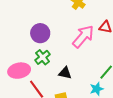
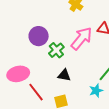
green cross: (43, 57) -> (56, 50), moved

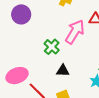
purple circle: (39, 36) -> (21, 14), moved

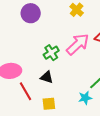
black triangle: (63, 71) -> (47, 77), moved

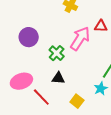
purple circle: (31, 13) -> (29, 37), moved
yellow square: (49, 104) -> (77, 101), moved, turned -32

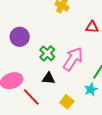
pink arrow: (80, 38) -> (73, 59), moved

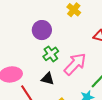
purple circle: (20, 37) -> (42, 30), moved

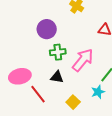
green cross: (51, 54) -> (58, 52), turned 35

